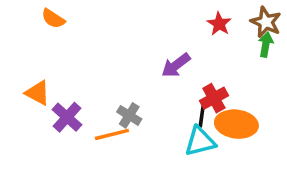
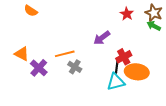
green arrow: (266, 45) -> (154, 26), turned -72
orange line: (112, 134) -> (65, 54), moved

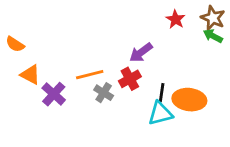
orange semicircle: (31, 11) -> (15, 44), moved
red cross: (124, 57) -> (130, 79), moved

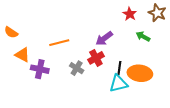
green arrow: (213, 36) -> (143, 36), moved
orange line: (90, 75) -> (59, 43), moved
purple cross: (54, 94) -> (40, 69), turned -30

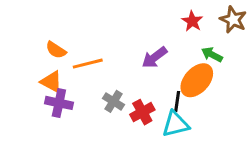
orange semicircle: (11, 32) -> (56, 50), moved
orange triangle: (22, 55) -> (51, 82), moved
red cross: (96, 58) -> (142, 112), moved
orange ellipse: (140, 73) -> (197, 80), moved, turned -55

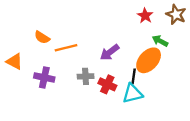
purple arrow: (154, 58) -> (110, 52), moved
orange triangle: (51, 82) -> (15, 61), moved
gray cross: (113, 101) -> (86, 76), turned -35
red cross: (142, 112) -> (107, 84), turned -36

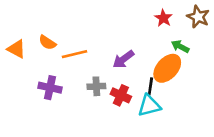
orange triangle: (15, 61) -> (16, 49), moved

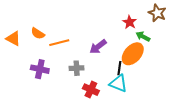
red star: (163, 18) -> (130, 22), moved
red cross: (121, 95) -> (91, 90), moved
cyan triangle: (149, 106) -> (118, 83), turned 36

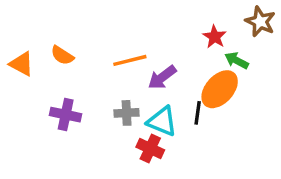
orange line: (59, 43) -> (130, 60), moved
cyan triangle: (118, 83) -> (162, 121), moved

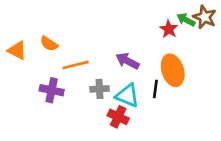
orange line: (130, 60) -> (76, 65), moved
green arrow: (237, 60) -> (186, 20), moved
purple arrow: (162, 77) -> (127, 61), turned 65
orange ellipse: (220, 89) -> (173, 70), turned -60

